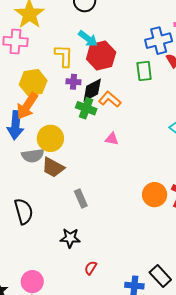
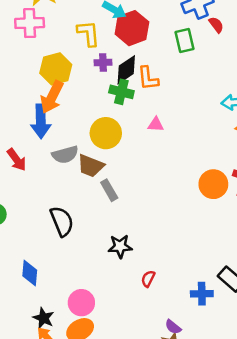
orange L-shape: (110, 99) -> (148, 78), turned -130
yellow circle: (50, 138) -> (106, 133), moved
gray rectangle: (81, 198) -> (109, 190), moved

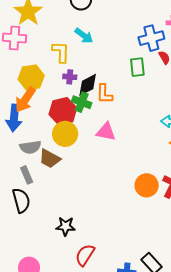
red hexagon: (132, 28) -> (63, 111), moved
pink triangle: (156, 124) -> (106, 132), size x1.5
gray rectangle: (109, 190) -> (27, 175), moved
red semicircle: (148, 279) -> (85, 255), size x1.6

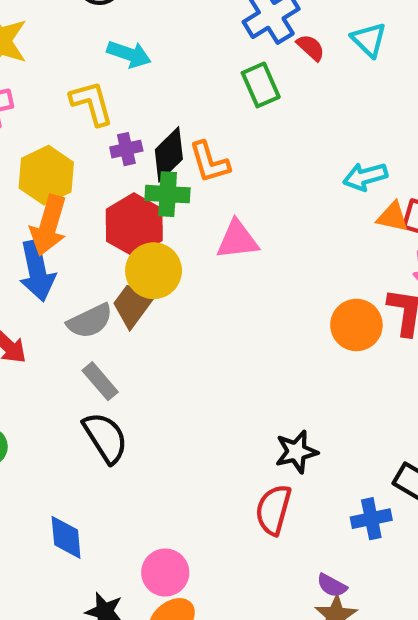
brown trapezoid: (50, 159) -> (134, 304), moved, turned 115
black star: (66, 226) -> (296, 452), moved

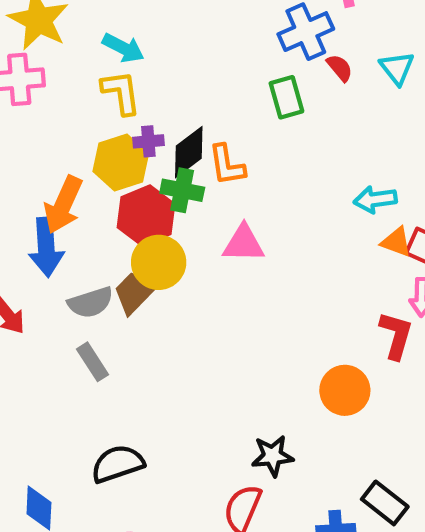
cyan arrow: (129, 54) -> (123, 48), moved
yellow hexagon: (46, 175) -> (121, 162), moved
orange circle: (356, 325) -> (345, 390), moved
black semicircle: (105, 438) -> (118, 464), moved, turned -84

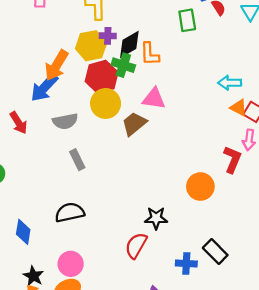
blue arrow: (46, 247) -> (44, 88), turned 40
brown trapezoid: (135, 292) -> (134, 124), moved
gray rectangle: (92, 362) -> (77, 160), moved

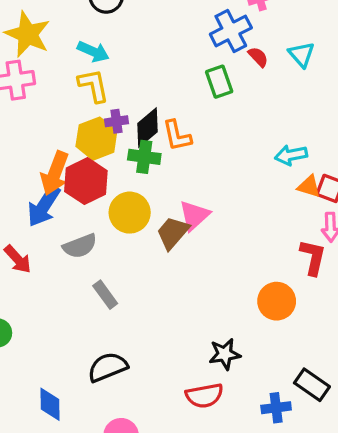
red hexagon: (102, 77) -> (86, 181), moved
pink triangle: (154, 99) -> (194, 215), moved, turned -40
red semicircle: (136, 246) -> (204, 396), turned -120

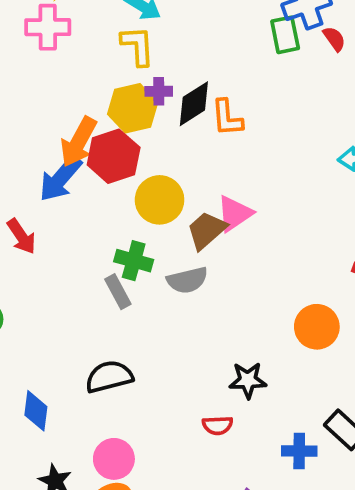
green rectangle: (219, 82) -> (285, 35), moved
green cross: (144, 157) -> (134, 261), moved
gray semicircle: (80, 246) -> (187, 280), moved
red semicircle: (204, 396) -> (218, 425), size x0.7

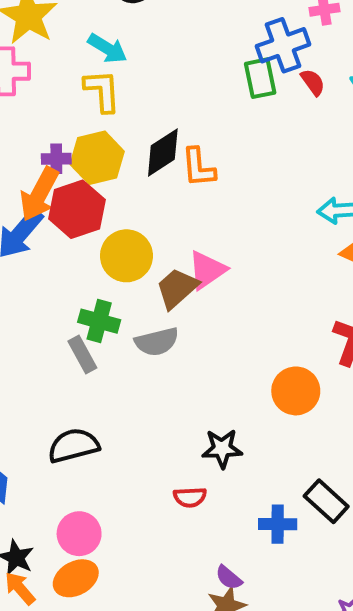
purple cross: (159, 91) -> (56, 159), moved

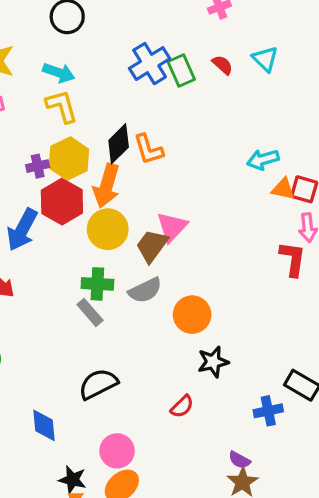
blue cross: (283, 45) -> (150, 64), moved
orange arrow: (39, 194) -> (107, 186), moved
orange circle: (296, 391) -> (192, 315), moved
red semicircle: (190, 497) -> (182, 406), moved, turned -30

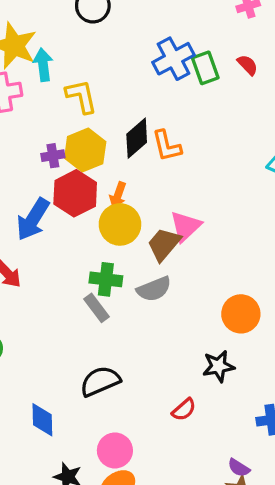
cyan arrow: (59, 73) -> (43, 65), moved, turned -120
orange arrow: (107, 186) -> (118, 195), moved, size x0.6
orange circle: (192, 315) -> (241, 314), moved

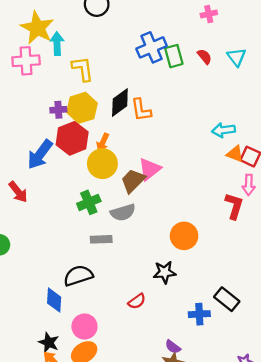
green cross: (106, 279) -> (89, 202), turned -35
gray rectangle: (97, 308) -> (101, 239), moved, turned -60
blue diamond: (42, 420) -> (54, 300), moved

